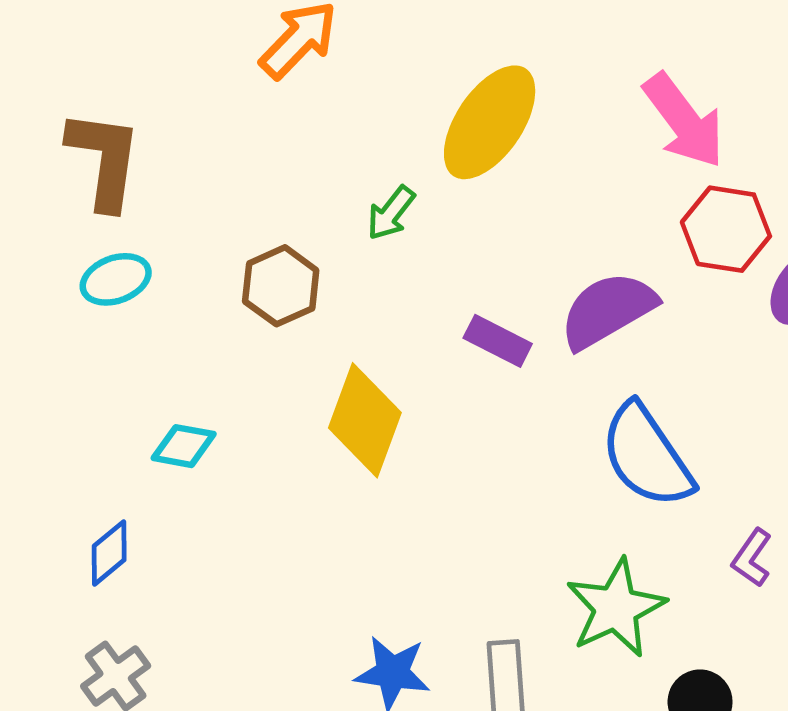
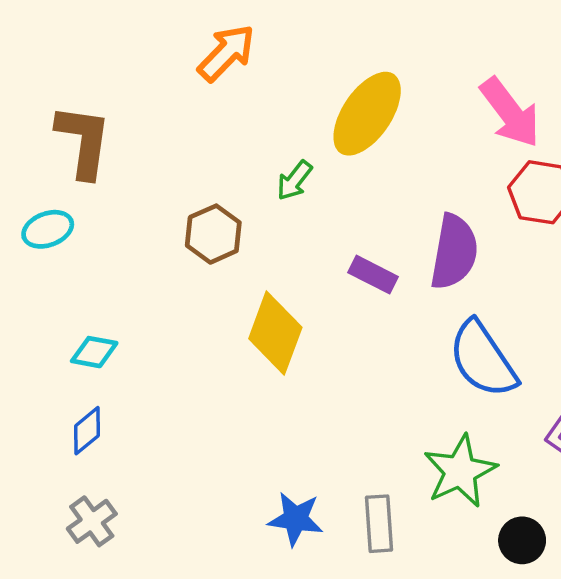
cyan ellipse: (116, 279) -> (48, 229), moved
purple semicircle: (608, 310) -> (454, 252), turned 130
cyan diamond: (184, 446) -> (94, 352), moved

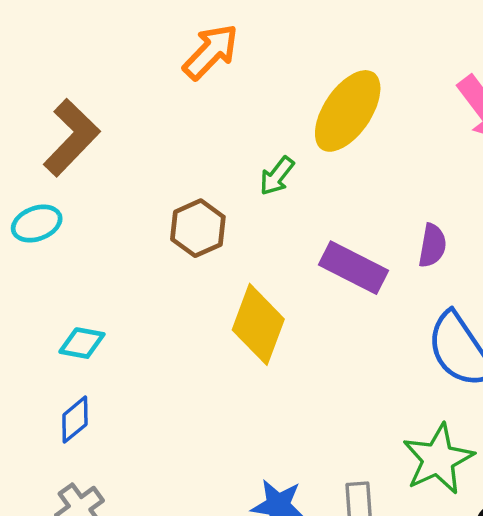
brown L-shape: (83, 141) -> (71, 138), turned 36
purple semicircle: (454, 252) -> (432, 246), size x0.6
purple rectangle: (373, 275) -> (353, 268), size x1.4

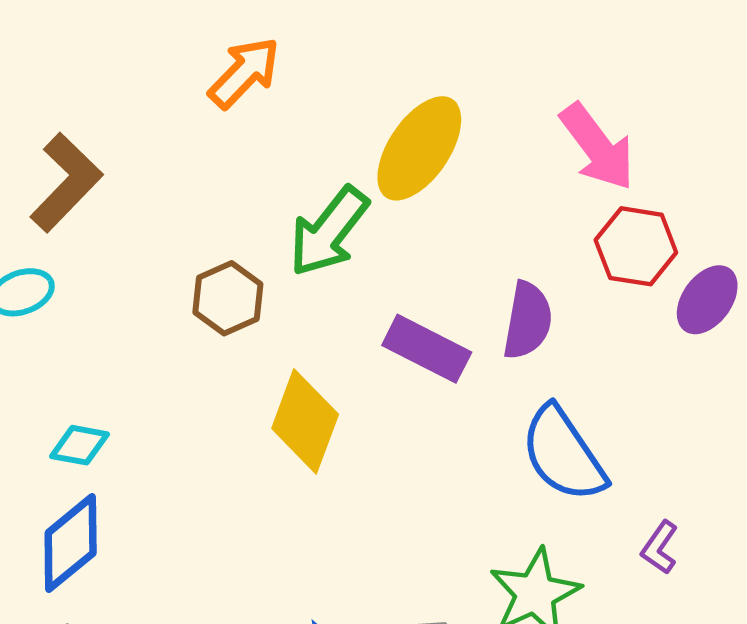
green arrow: (277, 176) -> (329, 231), size x1.8
purple semicircle: (432, 246) -> (528, 321), size x1.4
blue diamond: (75, 420) -> (71, 543), size x1.6

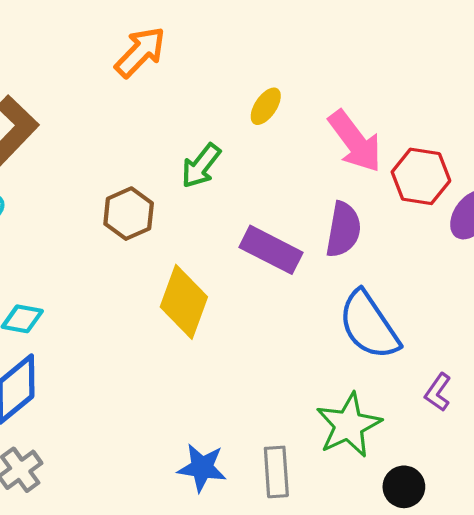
pink arrow: (597, 147) -> (355, 141), moved
yellow ellipse: (419, 148) -> (266, 106), size x0.5
green arrow: (329, 231) -> (201, 166), size x0.7

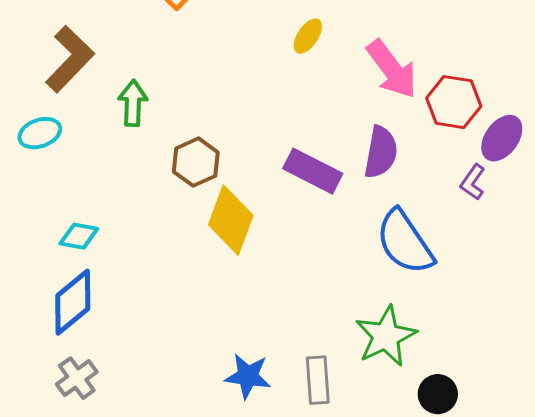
green arrow: (201, 166) -> (133, 103), moved, turned 144
brown hexagon: (129, 214) -> (196, 162), moved
purple L-shape: (438, 392) -> (473, 182), moved

